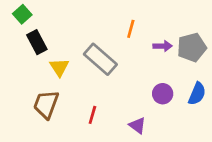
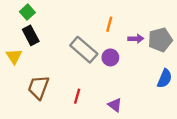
green square: (22, 14) -> (27, 12), moved
yellow triangle: (59, 67) -> (14, 56), moved
purple circle: (163, 94) -> (110, 57), moved

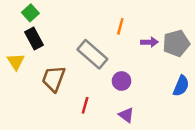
purple circle: (110, 57) -> (122, 81), moved
brown trapezoid: (38, 87) -> (53, 79), moved

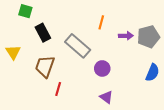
green square: (30, 13) -> (25, 11), turned -32
black rectangle: (34, 38) -> (43, 33), moved
red line: (85, 105) -> (58, 89), moved

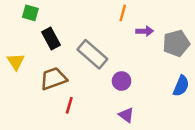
orange line: (101, 22) -> (123, 13), moved
purple arrow: (126, 36) -> (145, 31), moved
brown trapezoid: (45, 66) -> (53, 79), turned 50

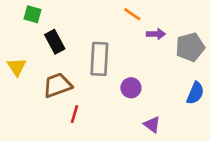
orange line: (123, 13) -> (132, 14), turned -70
gray rectangle: (92, 54) -> (99, 59), turned 52
purple triangle: (126, 115) -> (152, 125), moved

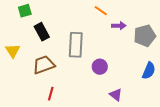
green square: (32, 14) -> (25, 11), turned -32
red line: (74, 114) -> (51, 94), moved

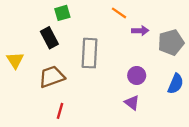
green square: (25, 11) -> (62, 13), moved
purple circle: (100, 67) -> (137, 75), moved
purple triangle: (116, 95) -> (132, 103), moved

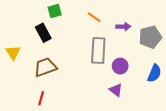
orange line: (119, 13) -> (94, 17), moved
gray rectangle: (89, 53) -> (98, 50), moved
red line: (60, 111) -> (41, 98), moved

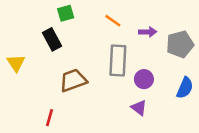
brown trapezoid: (45, 67) -> (73, 80), moved

